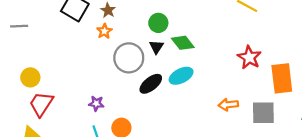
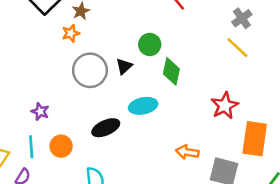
green circle: (158, 23) -> (150, 44), moved
green diamond: (183, 43) -> (171, 71), moved, turned 35
black ellipse: (151, 84) -> (106, 128), moved

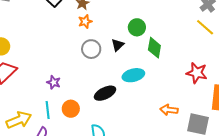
orange star: (71, 33) -> (85, 22), moved
gray circle: (90, 70) -> (91, 49), size x0.7
red star: (225, 106) -> (197, 73), turned -30

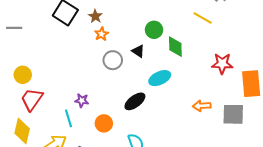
yellow line: (205, 27) -> (203, 18), moved
black triangle: (118, 45) -> (138, 51), turned -32
cyan line: (48, 110) -> (69, 118), moved

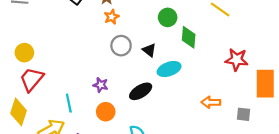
black triangle: (138, 51) -> (149, 50), moved
purple star: (82, 100) -> (101, 85), moved
gray square: (233, 114) -> (244, 114), size x0.6

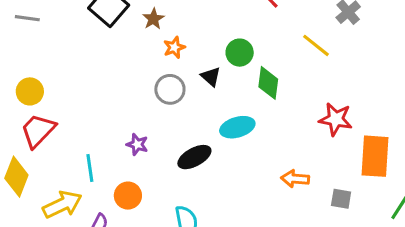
orange star: (112, 17) -> (174, 47), moved
black triangle: (149, 50) -> (211, 77), moved
orange circle: (106, 112) -> (128, 196), moved

